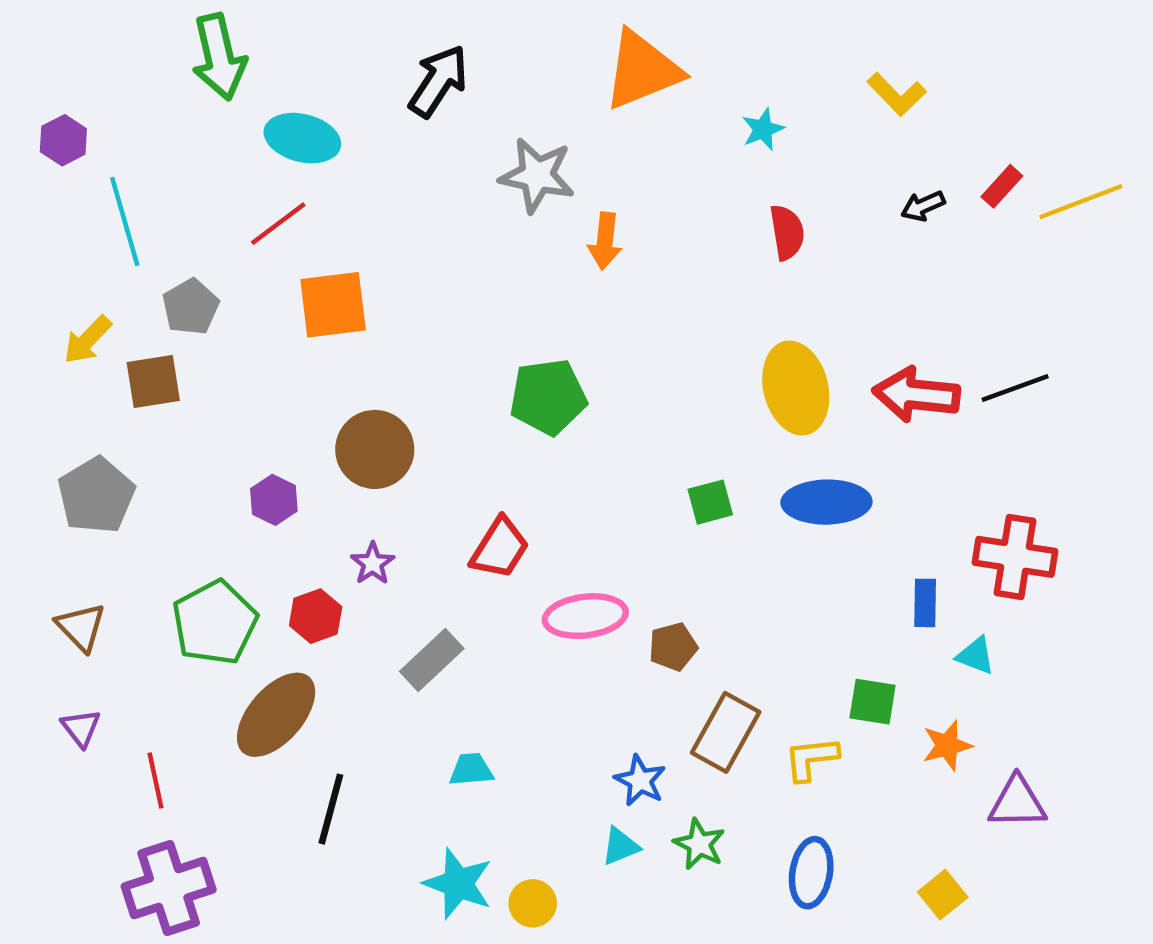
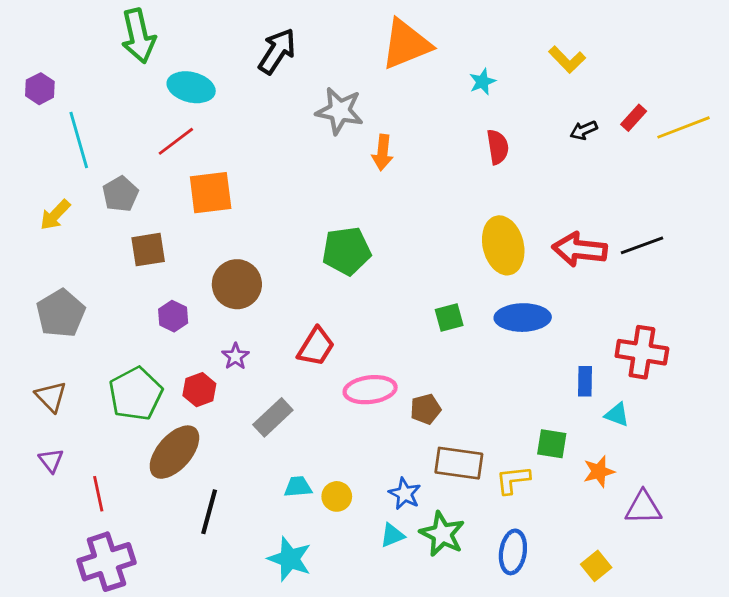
brown square: (153, 381) -> (148, 250), moved
brown rectangle: (726, 732) -> (459, 463), turned 69
green star: (699, 844) -> (442, 534), size x1.4
yellow circle: (533, 903) -> (337, 496), moved

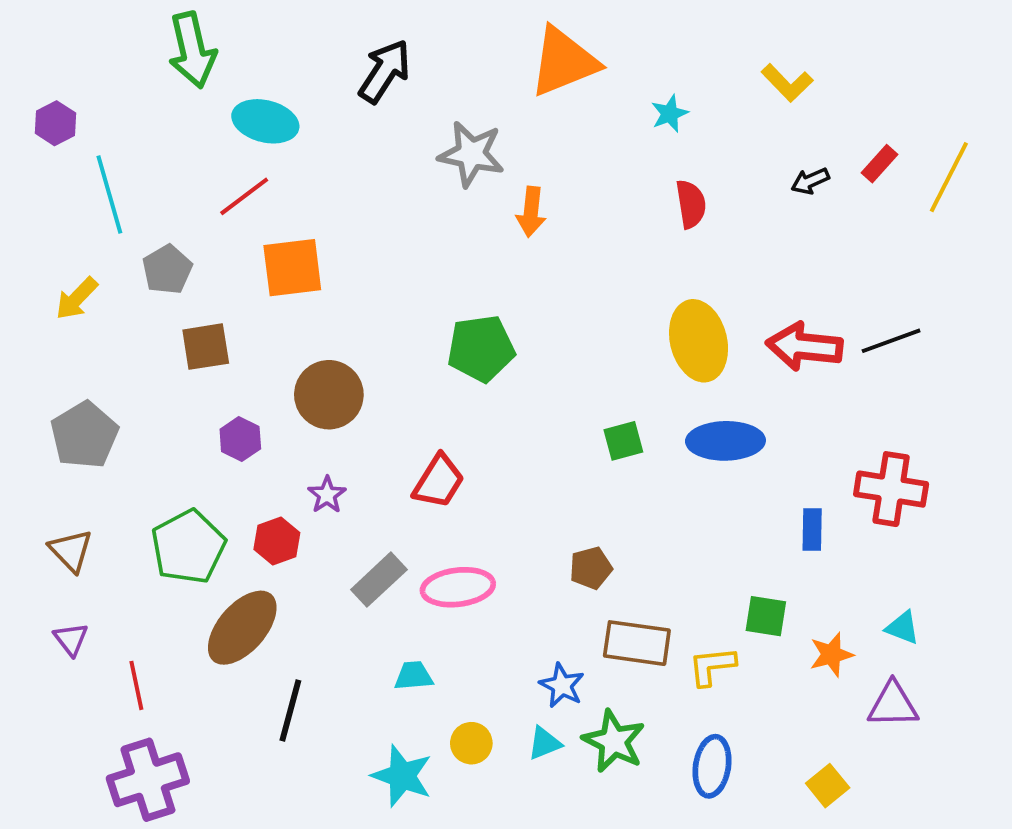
yellow line: (684, 127) -> (949, 177), turned -42
pink ellipse: (370, 390) -> (458, 587), moved
cyan triangle: (617, 415) -> (903, 628), moved
yellow circle: (337, 496) -> (471, 743), moved

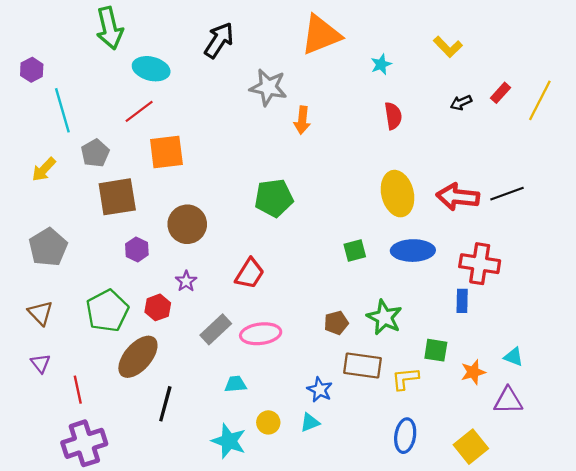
brown square: (206, 347) -> (117, 197), size x1.4
red cross: (891, 489) -> (480, 264), moved
green star: (614, 741) -> (384, 317), moved
yellow square: (828, 786) -> (471, 447), size x1.4

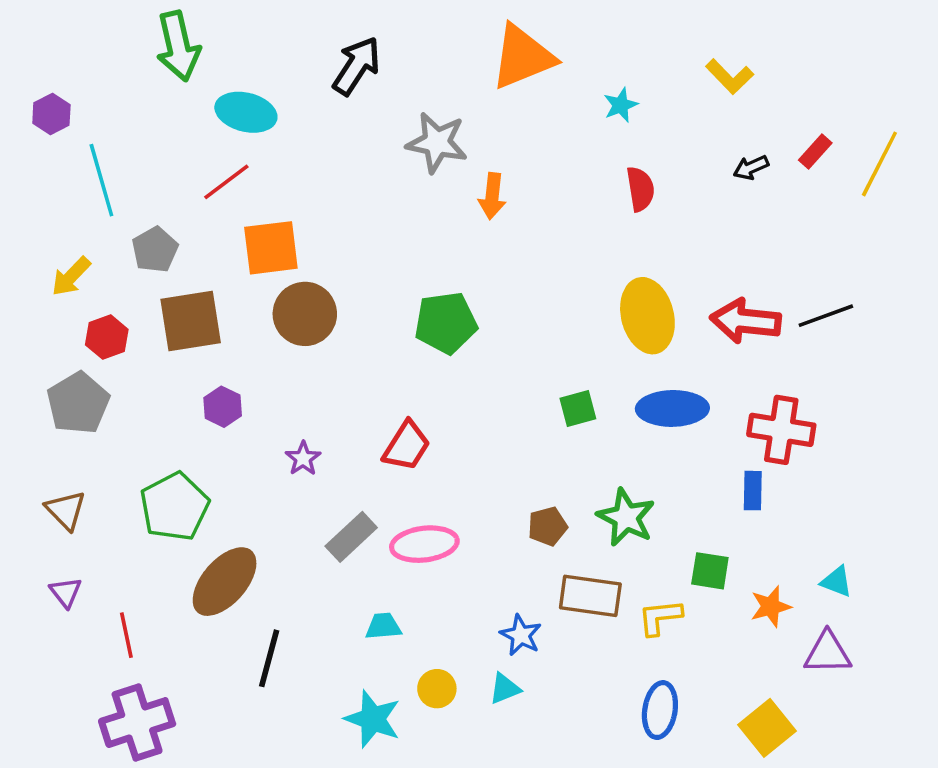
brown circle: (187, 224) -> (305, 314), moved
red hexagon: (158, 307) -> (107, 337), moved

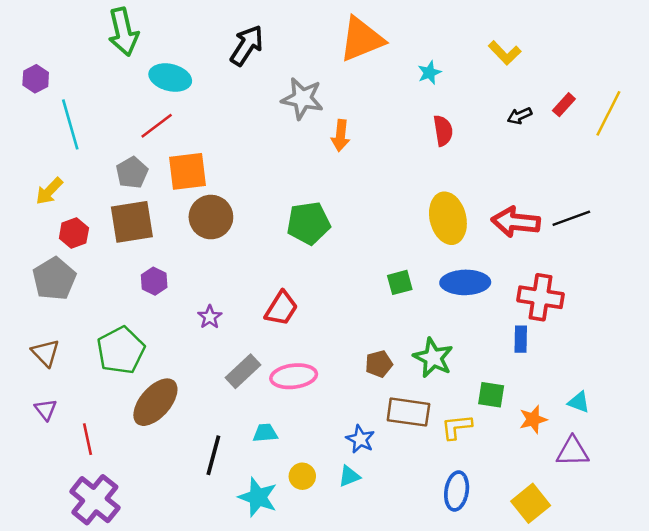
gray pentagon: (155, 250) -> (132, 173), moved
black line: (269, 658) -> (213, 455), moved
purple cross: (137, 723) -> (95, 500), turned -33

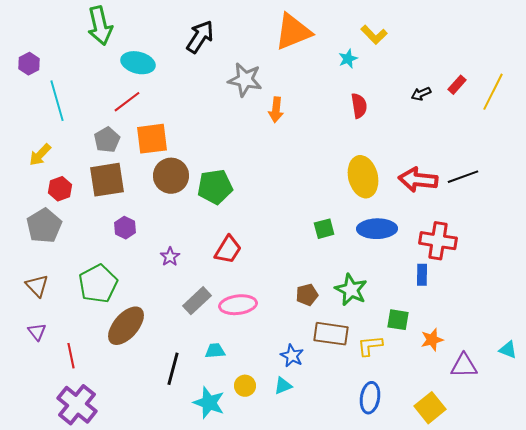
yellow L-shape: (505, 53) -> (374, 35), moved
green pentagon: (308, 223) -> (215, 187), moved
cyan triangle: (579, 402) -> (508, 350), moved

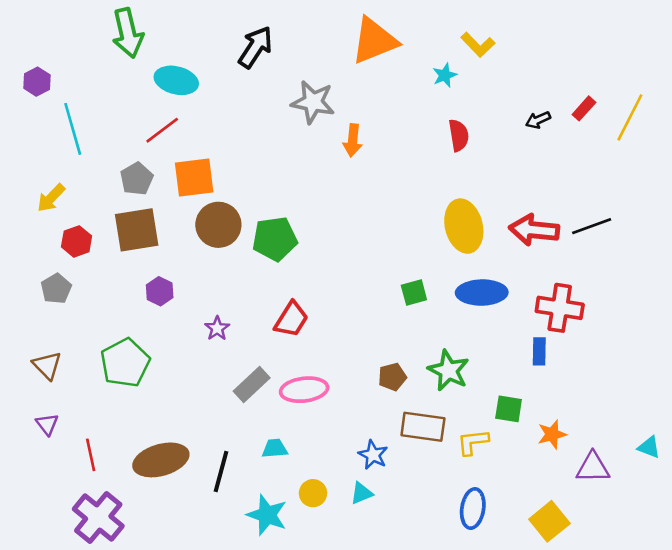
gray pentagon: (44, 226) -> (56, 289), size x0.7
brown ellipse: (126, 326) -> (161, 460), moved, turned 33

